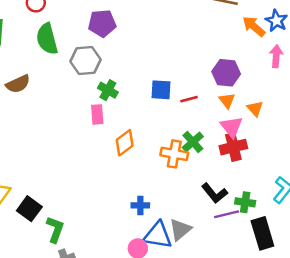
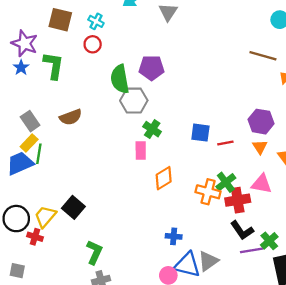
green semicircle: (47, 39) -> (120, 79), moved
pink triangle: (232, 127) -> (262, 184), moved, turned -45
red cross: (233, 147) -> (238, 200), moved
green cross: (245, 202) -> (269, 241), turned 36
black square: (29, 209) -> (73, 207), moved

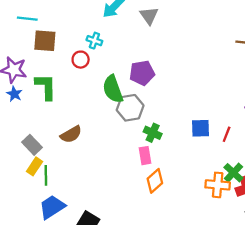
cyan cross: (96, 21) -> (94, 41), moved
red line: (225, 143) -> (227, 134), turned -49
blue trapezoid: (20, 163) -> (52, 207), moved
orange diamond: (164, 178) -> (155, 181), moved

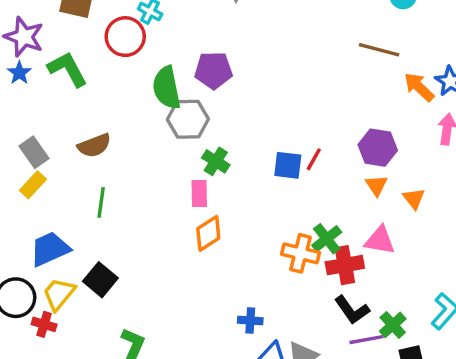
red circle: (81, 60) -> (125, 37), size x1.5
green L-shape: (46, 87) -> (68, 69), turned -36
red line: (227, 134) -> (314, 159), moved
green line: (46, 175) -> (101, 202), moved

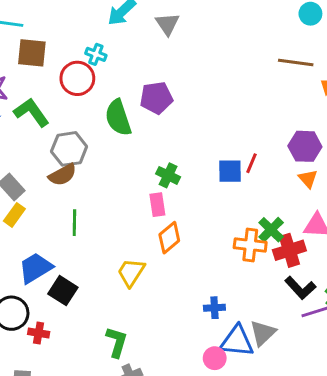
gray hexagon: (188, 119) -> (69, 149), moved
black square: (100, 280) -> (63, 291), moved
yellow trapezoid: (59, 294) -> (131, 272), moved

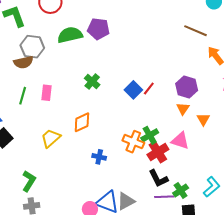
green semicircle: (118, 118) -> (70, 35), turned 80
blue square: (230, 171) -> (133, 90), turned 30
pink rectangle: (157, 205) -> (47, 93), moved
red cross: (289, 250) -> (158, 152), turned -30
blue cross: (214, 308) -> (99, 157), moved

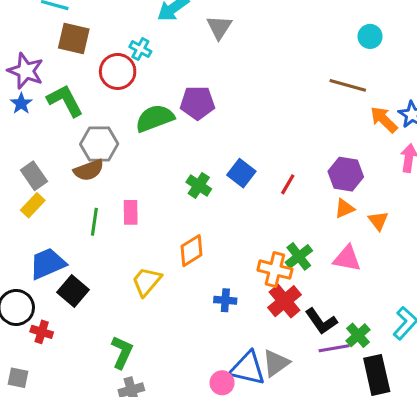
blue square: (133, 90) -> (241, 173), moved
orange triangle: (183, 109) -> (344, 208), turned 40
red cross: (158, 152) -> (285, 301), moved

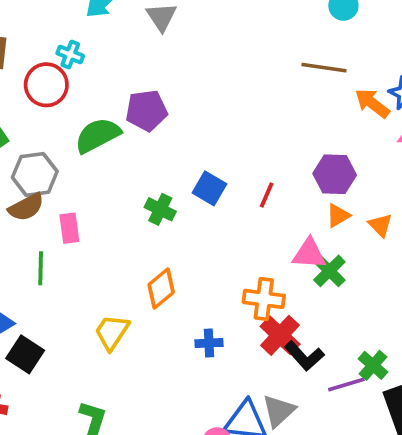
pink rectangle: (131, 212) -> (69, 228), moved
green cross: (299, 256) -> (329, 271), moved
pink triangle: (347, 258) -> (309, 254), moved
black L-shape: (321, 321) -> (304, 356), moved

